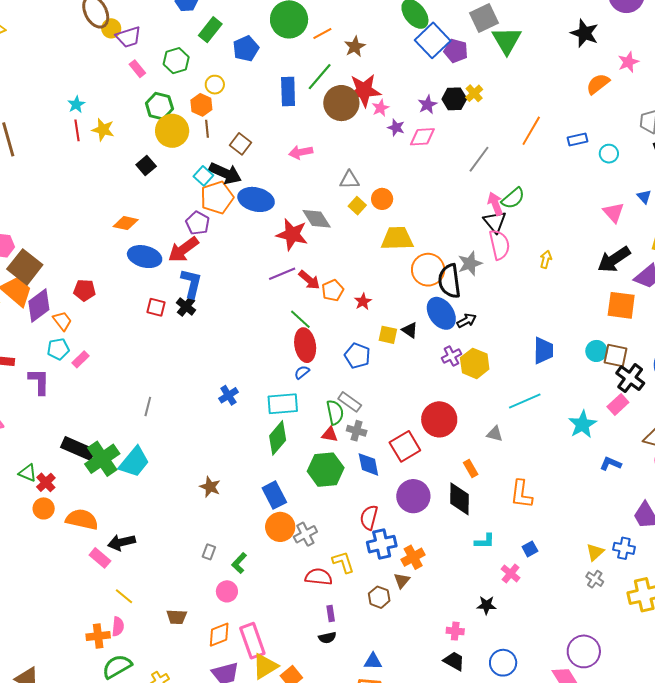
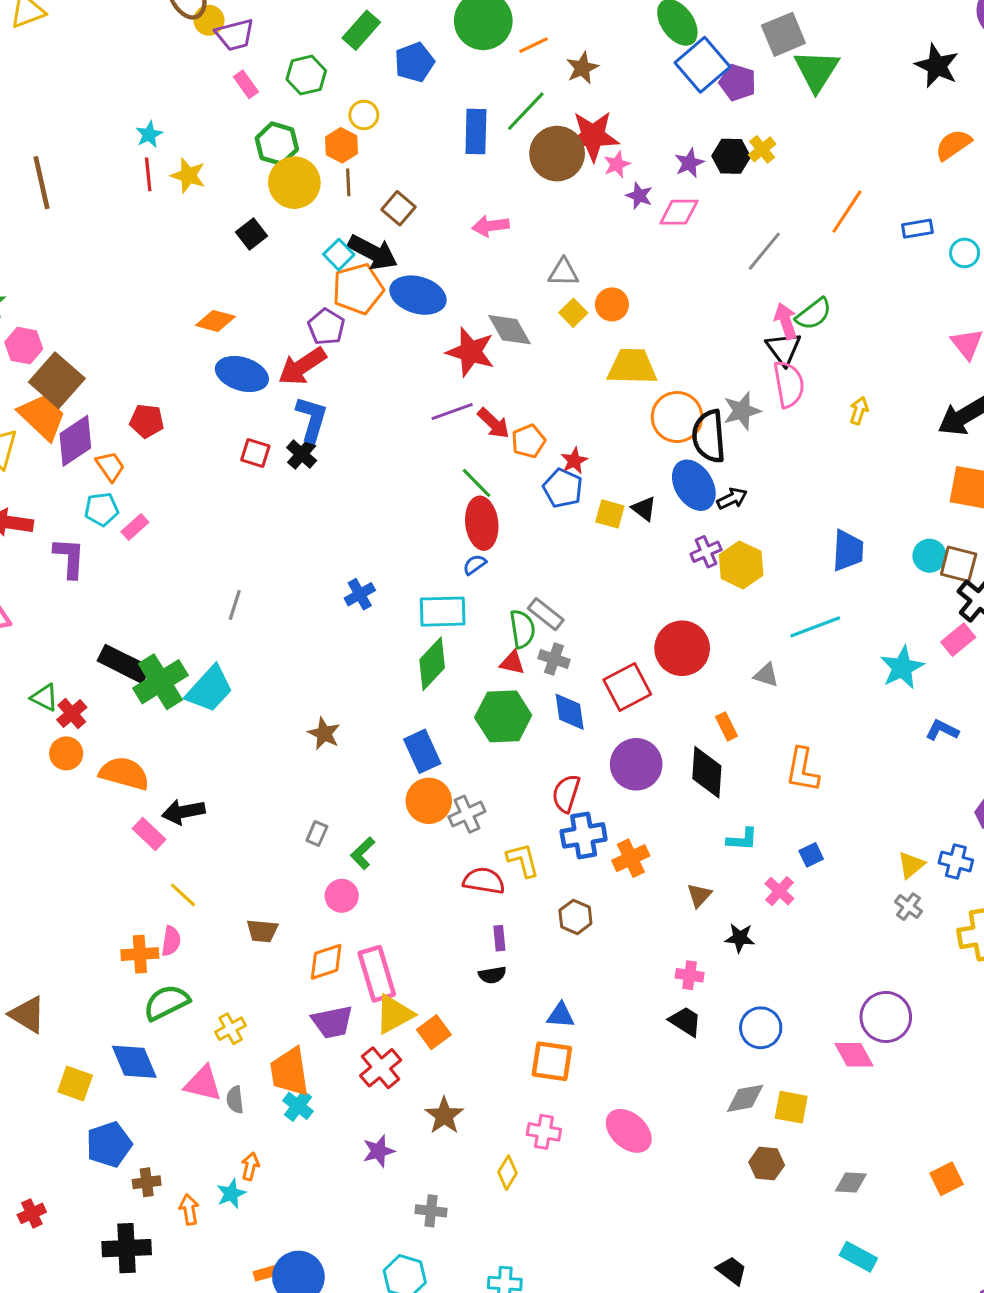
blue pentagon: (357, 356) -> (563, 488), moved
brown triangle: (402, 581) -> (699, 895), moved

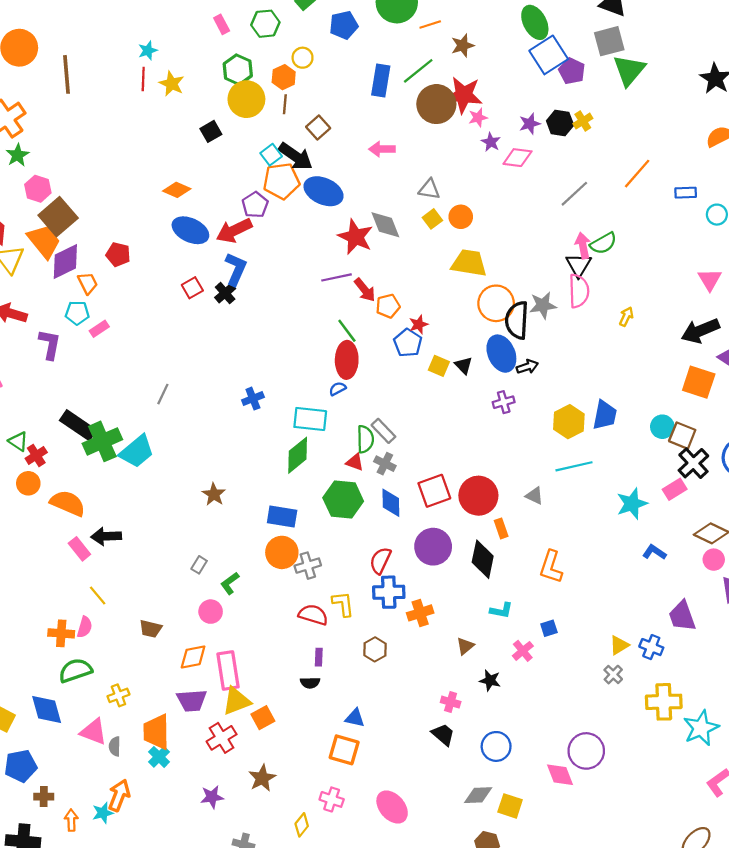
red square: (255, 453) -> (192, 288), turned 35
yellow hexagon: (741, 565) -> (569, 422), moved
red circle: (682, 648) -> (478, 496), moved
blue rectangle: (422, 751) -> (282, 517), turned -64
orange arrow: (250, 1166) -> (119, 795), size x1.6

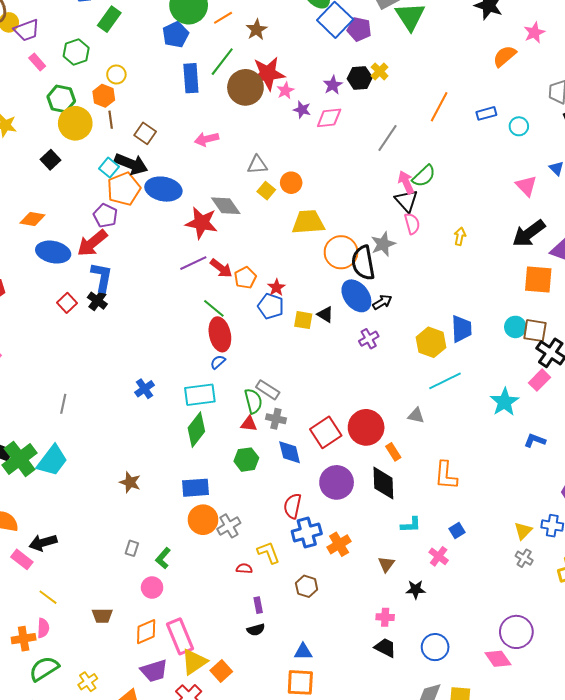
blue pentagon: (344, 25) -> (176, 35), moved
pink semicircle: (579, 291) -> (412, 224), size x0.7
green hexagon: (343, 500) -> (246, 460), size x0.7
red semicircle: (313, 615) -> (244, 569), size x0.6

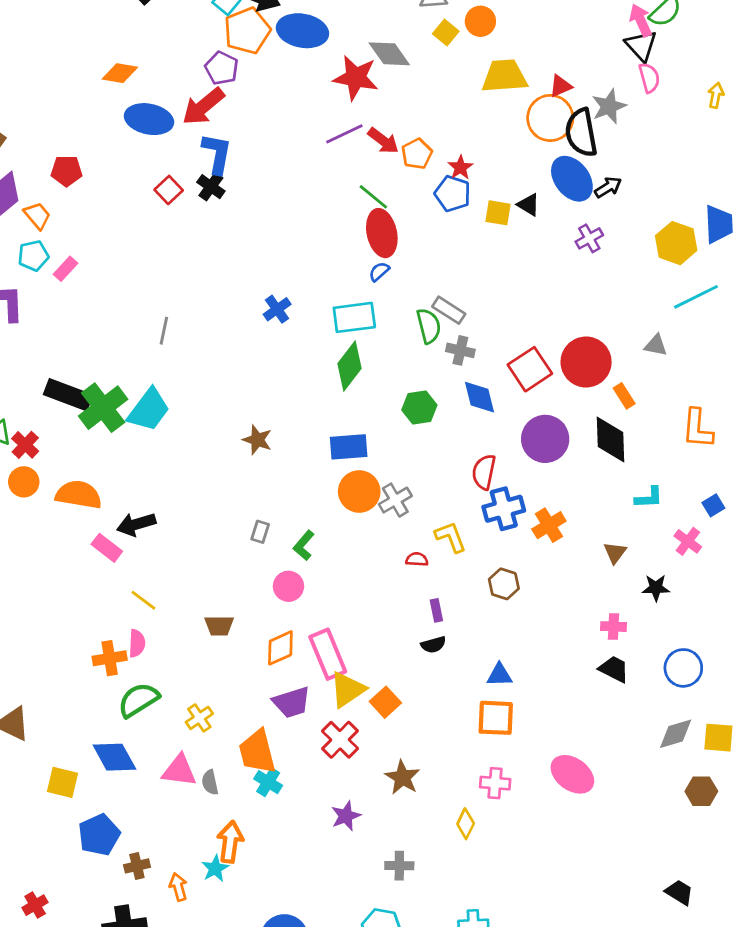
red triangle: (249, 424) -> (561, 86), moved, turned -30

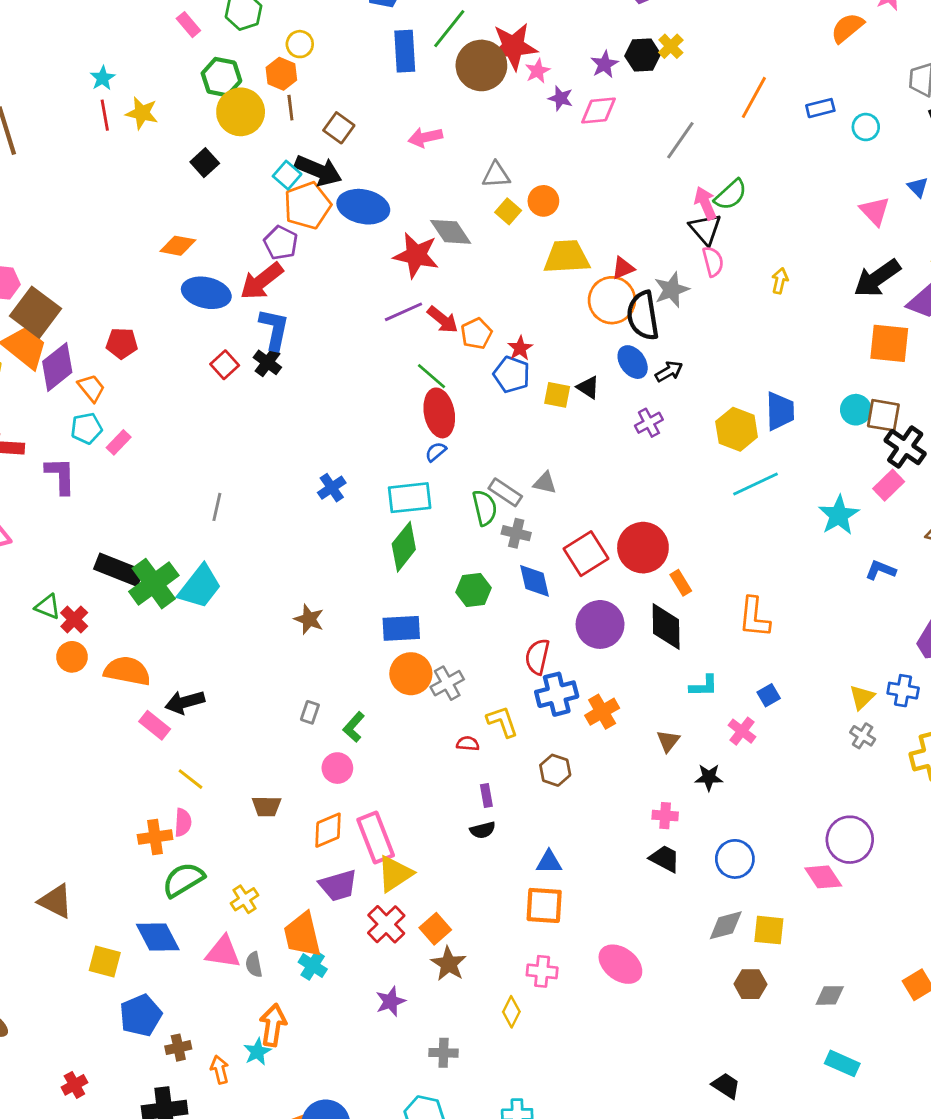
blue ellipse: (572, 179) -> (633, 362), size x0.7
gray triangle: (656, 345) -> (545, 483), moved
orange square: (385, 702) -> (435, 929), moved

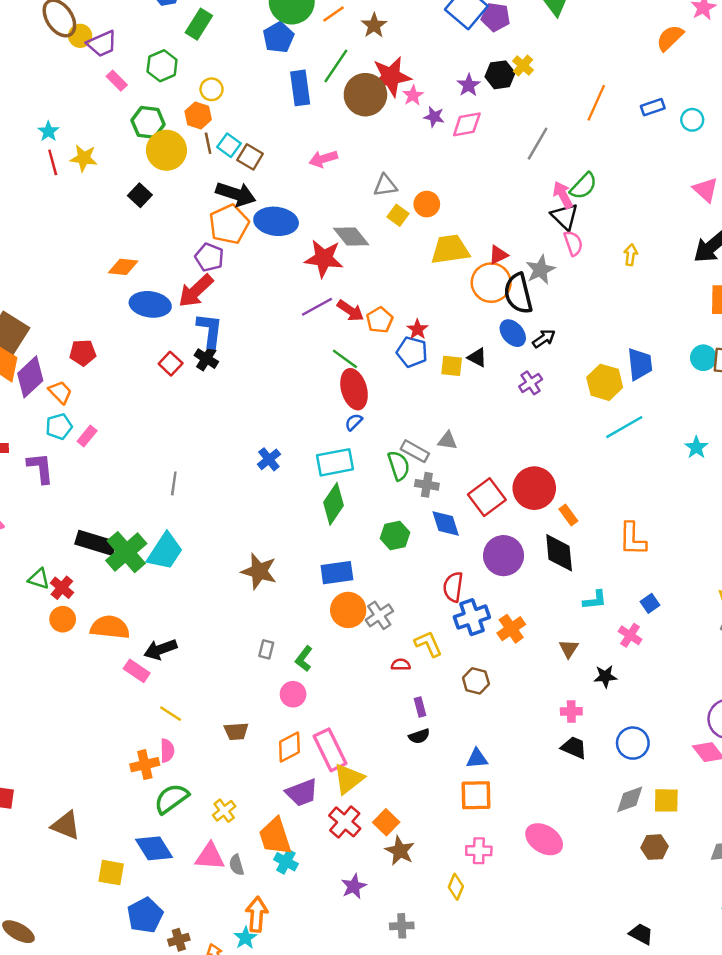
cyan square: (287, 175) -> (229, 145), moved
cyan star: (839, 515) -> (696, 447), size x0.7
brown star: (309, 619) -> (259, 571), size x1.4

